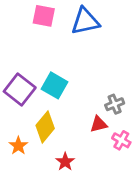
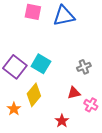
gray cross: (115, 104) -> (84, 67), moved
red star: (65, 162) -> (62, 121), moved

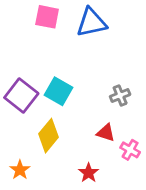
red triangle: (74, 93) -> (106, 133), turned 32
orange star: (14, 109) -> (20, 170), moved

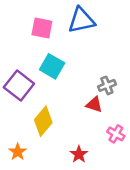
pink square: (47, 17) -> (42, 28), moved
cyan square: (59, 91) -> (52, 66), moved
red triangle: (106, 133) -> (94, 105), moved

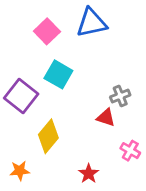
pink square: (42, 28) -> (47, 31), turned 35
orange star: (18, 152) -> (20, 171), turned 30

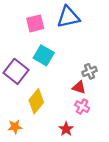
pink square: (47, 31) -> (35, 23), turned 30
pink cross: (130, 151) -> (82, 107), moved

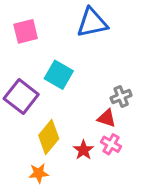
pink square: (35, 23) -> (26, 31), moved
orange star: (15, 127) -> (39, 173), moved
red star: (66, 129) -> (83, 150), moved

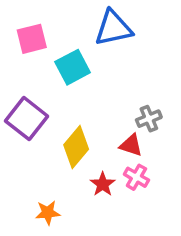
cyan square: (59, 75) -> (73, 67), moved, turned 32
yellow diamond: (49, 137) -> (76, 147), moved

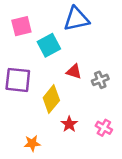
purple square: (26, 119) -> (18, 80), turned -32
red triangle: (131, 145) -> (74, 72), moved
pink cross: (136, 177) -> (104, 128), moved

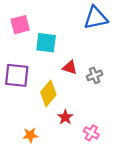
blue triangle: (76, 19) -> (96, 18), moved
cyan square: (49, 45) -> (46, 43), turned 35
pink cross: (104, 128) -> (91, 133), moved

